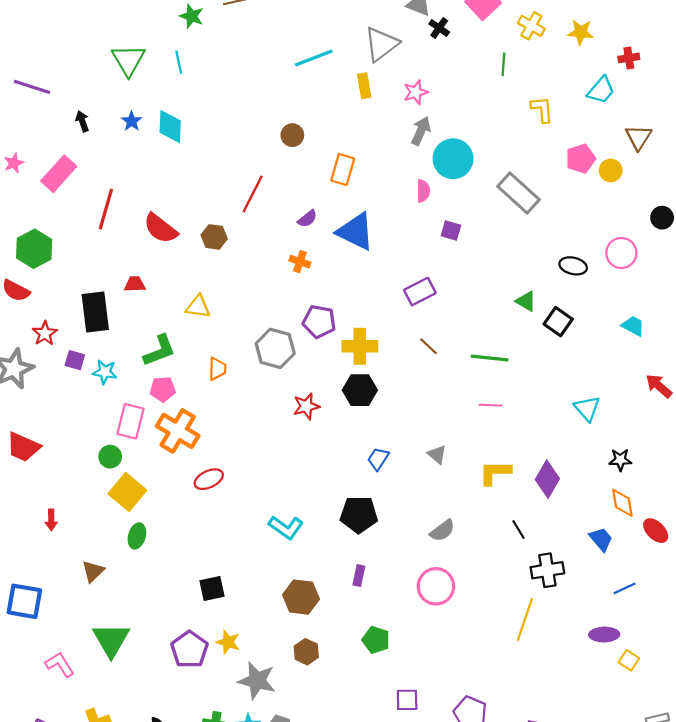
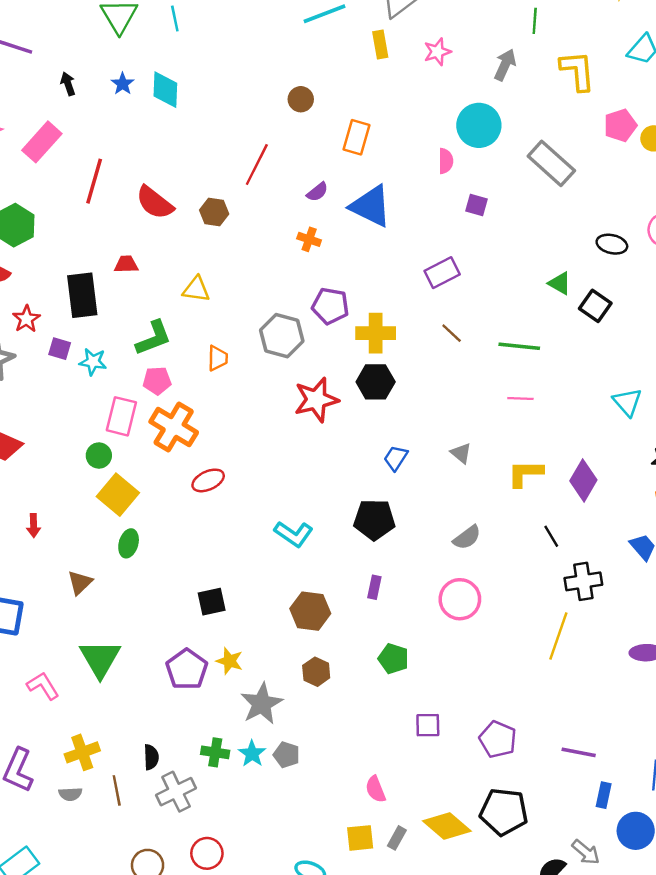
yellow L-shape: (542, 109) -> (577, 71), size x1.4
gray arrow: (421, 131) -> (505, 65), moved
red star: (306, 406) -> (316, 400), size x1.5
gray star: (257, 681) -> (262, 704), turned 30

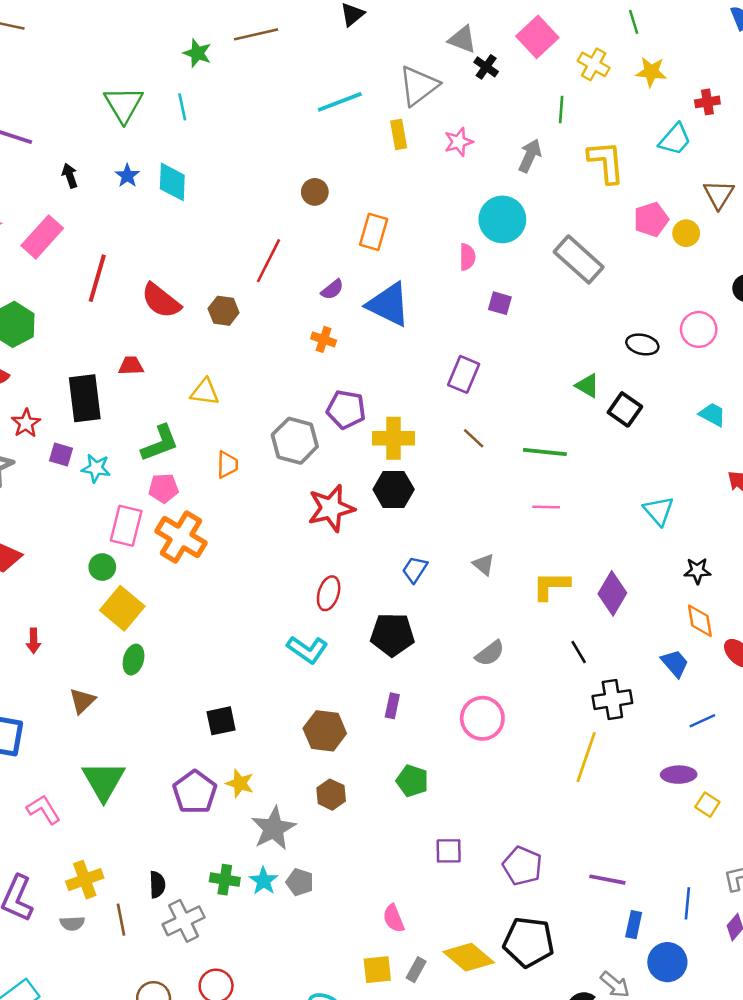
purple rectangle: (442, 273) -> (464, 374), turned -40
red ellipse: (208, 480) -> (329, 593), moved, turned -48

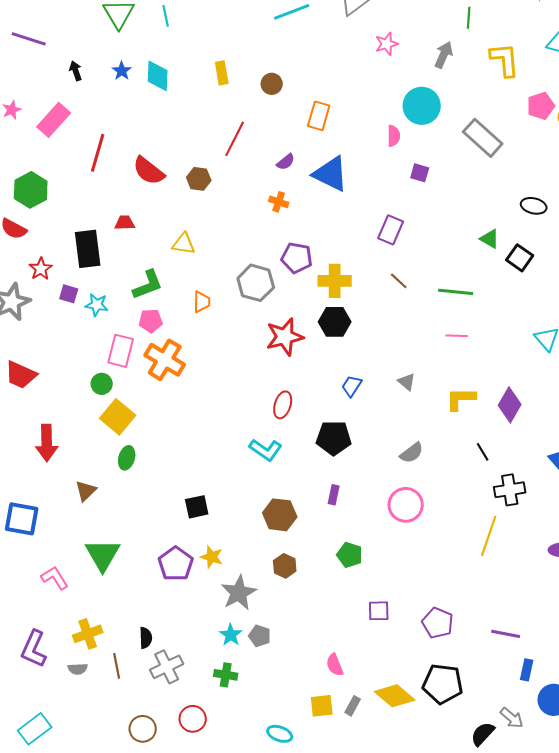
yellow rectangle: (399, 134) -> (222, 73), moved
red arrow: (33, 641) -> (47, 443), size x1.8
green cross: (225, 880) -> (226, 675), moved

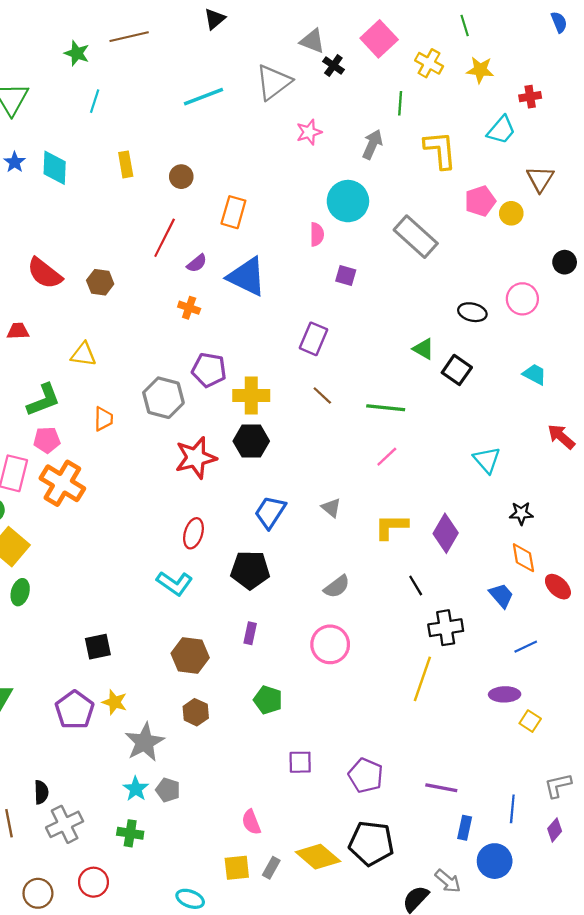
cyan line: (166, 16) -> (95, 101), moved, turned 30
red line: (235, 139) -> (165, 238), moved
pink line: (457, 336) -> (387, 457), turned -45
blue trapezoid: (352, 386) -> (270, 512), size x1.4

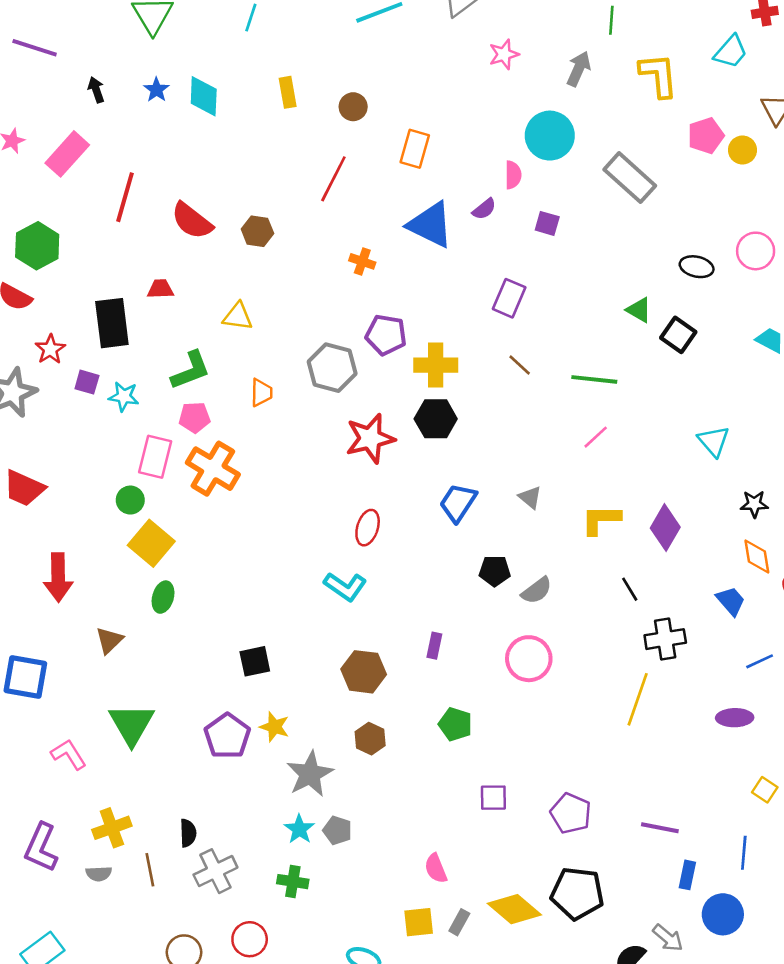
purple semicircle: (197, 263) -> (484, 209), moved
black pentagon: (250, 570) -> (495, 571), moved, size x0.7
yellow square: (530, 721) -> (765, 790), moved

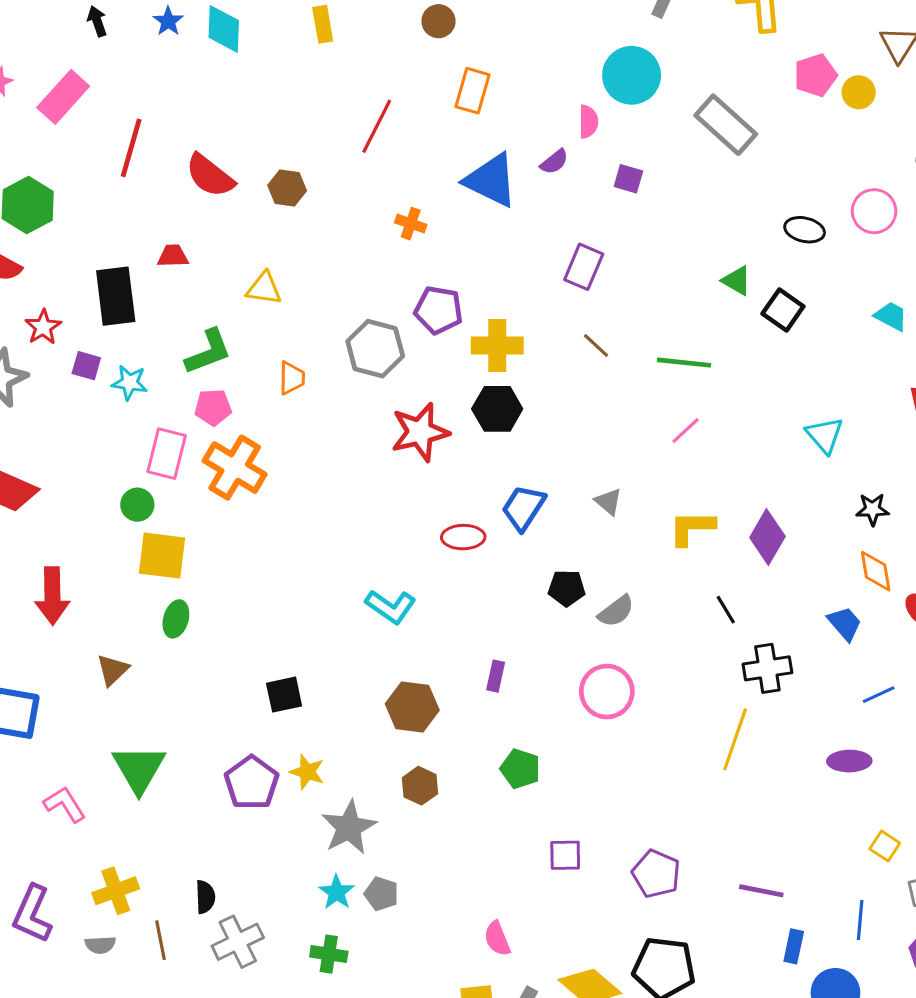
brown circle: (353, 107) -> (438, 21), moved
red ellipse: (368, 528) -> (463, 537), moved, turned 72
yellow square: (151, 543) -> (162, 556), turned -33

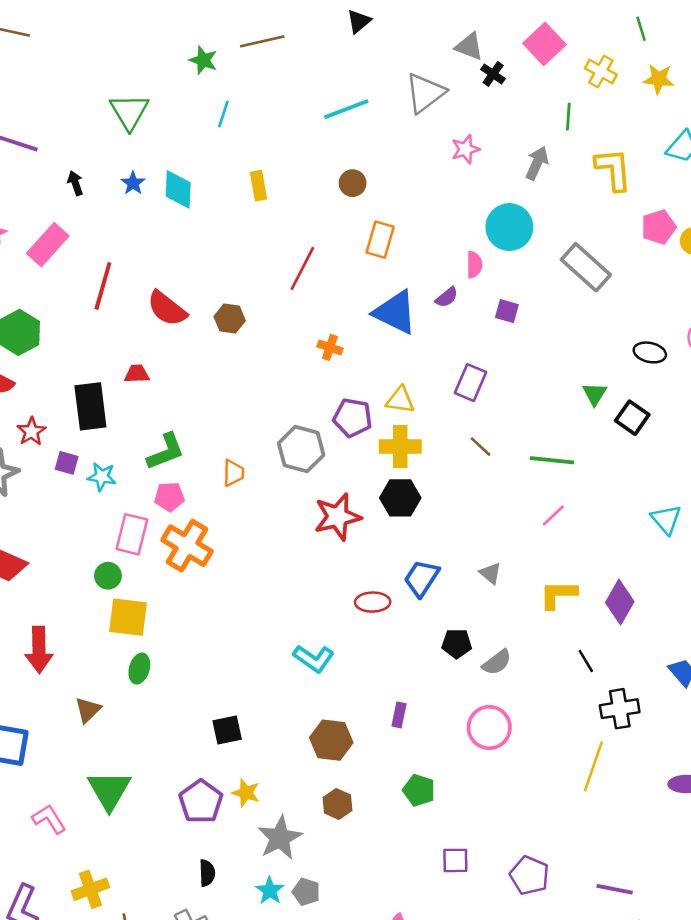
green triangle: (737, 281) -> (595, 394), turned 32
yellow triangle: (264, 288) -> (400, 400), moved
black semicircle: (205, 897) -> (207, 873), moved

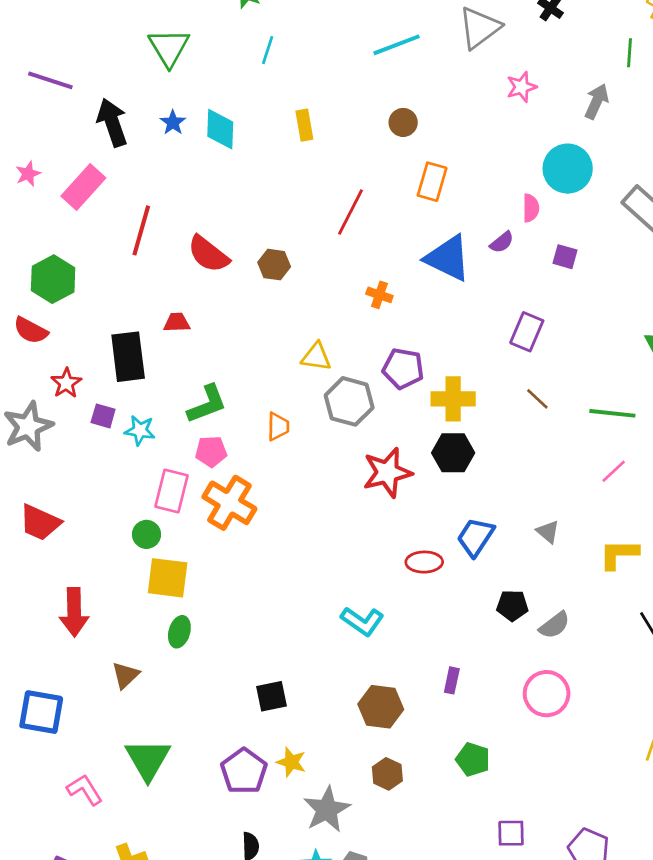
black arrow: (75, 183) -> (112, 122), size x1.8
yellow triangle: (400, 400) -> (316, 357), moved

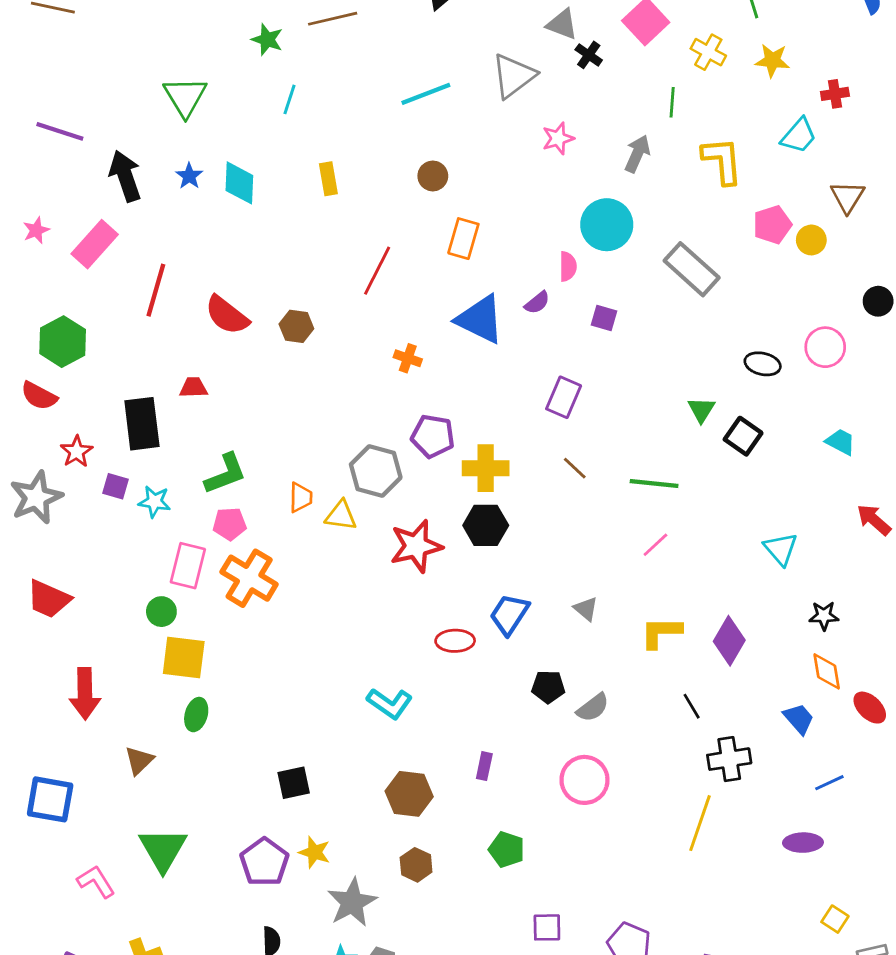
yellow triangle: (316, 357) -> (341, 516), moved

